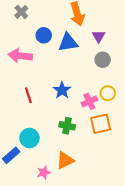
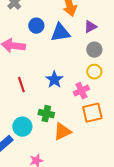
purple triangle: (99, 36) -> (90, 27), turned 32
yellow circle: (108, 93) -> (94, 72), moved
green cross: (67, 126) -> (46, 114), moved
orange triangle: (65, 160) -> (62, 132), moved

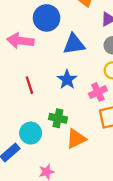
blue circle: (36, 26) -> (47, 18), size x1.5
blue triangle: (60, 33) -> (74, 44), moved

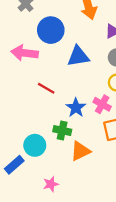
blue star: (67, 79) -> (76, 108), moved
red line: (29, 85) -> (46, 88), moved, turned -42
pink cross: (98, 92) -> (102, 104), turned -36

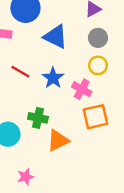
blue triangle: (78, 56) -> (55, 37), turned 35
blue star: (76, 108) -> (53, 78), moved

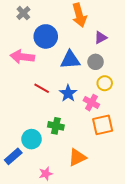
blue triangle: (55, 37) -> (70, 60), turned -30
gray circle: (98, 38) -> (96, 62), moved
orange triangle: (58, 140) -> (77, 157), moved

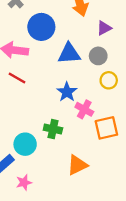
red line: (42, 88) -> (17, 78), moved
pink cross: (91, 103) -> (84, 109), moved
pink star: (46, 174) -> (24, 182), moved

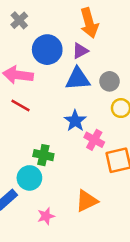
purple triangle: (104, 28) -> (80, 51), moved
green cross: (53, 129) -> (43, 155), moved
pink star: (24, 182) -> (46, 216), moved

